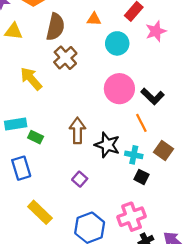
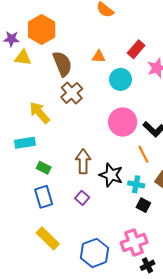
brown semicircle: (55, 27) -> (62, 64), turned -35
yellow triangle: (13, 31) -> (23, 58), moved
cyan rectangle: (16, 124) -> (25, 143), moved
blue rectangle: (21, 168) -> (44, 197), moved
purple square: (80, 179) -> (82, 198), moved

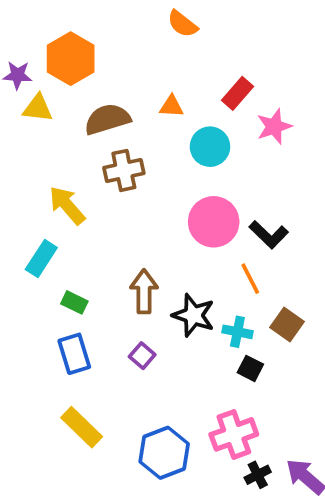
brown semicircle: (62, 64) -> (107, 119), turned -85
brown cross: (72, 93) -> (124, 170), turned 30
cyan rectangle: (25, 143) -> (41, 258), turned -48

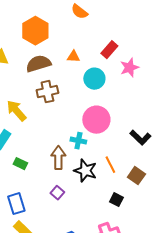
orange hexagon: (71, 59) -> (35, 31), moved
black L-shape: (269, 235) -> (140, 138), moved
orange line: (250, 279) -> (110, 165), moved
cyan cross: (237, 332) -> (78, 141), moved
blue rectangle: (74, 354) -> (16, 204), moved

